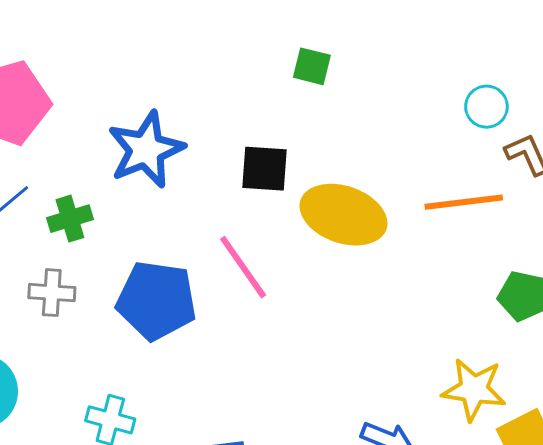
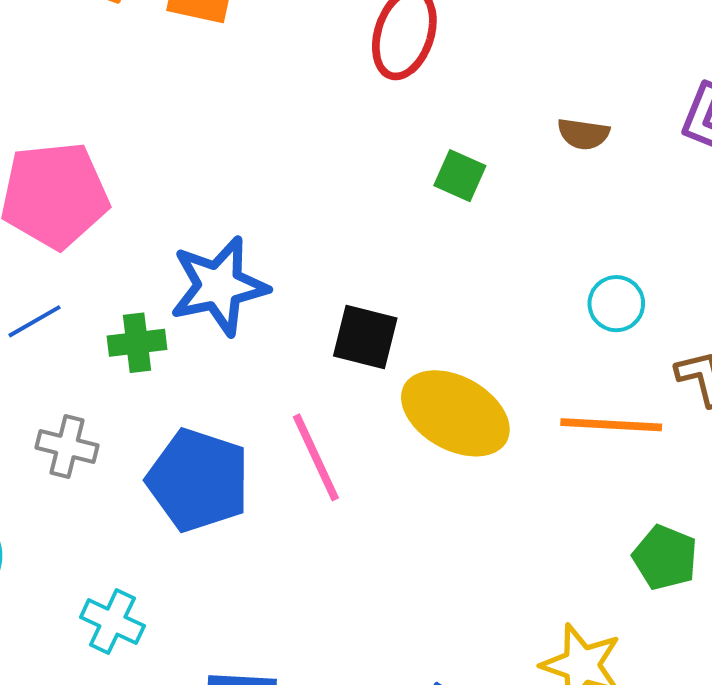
green square: (312, 66) -> (460, 176), moved
cyan circle: (486, 107) -> (616, 304), moved
green cross: (70, 219) -> (137, 343), moved

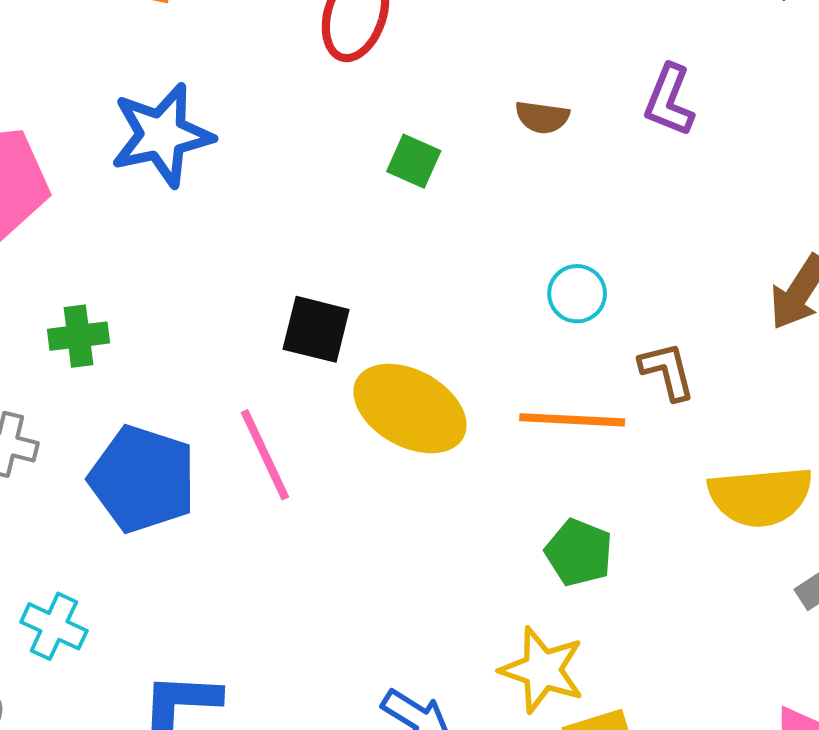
blue star: (219, 286) -> (162, 135), moved
green pentagon: (665, 558) -> (579, 553), moved

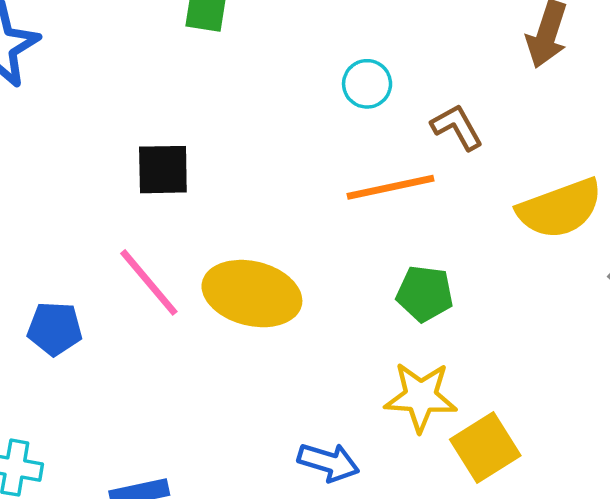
yellow ellipse: (410, 409) -> (252, 294), moved
blue pentagon: (143, 479) -> (55, 329), size x0.6

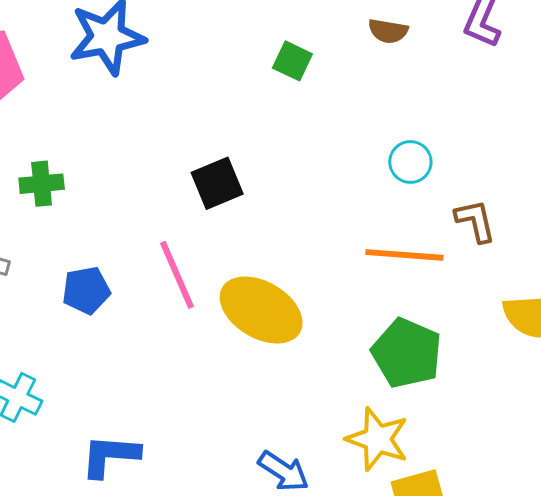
black square: (163, 170) -> (217, 183), turned -38
green pentagon: (425, 294) -> (407, 353), size x1.4
blue pentagon: (55, 329) -> (86, 290), turned -30

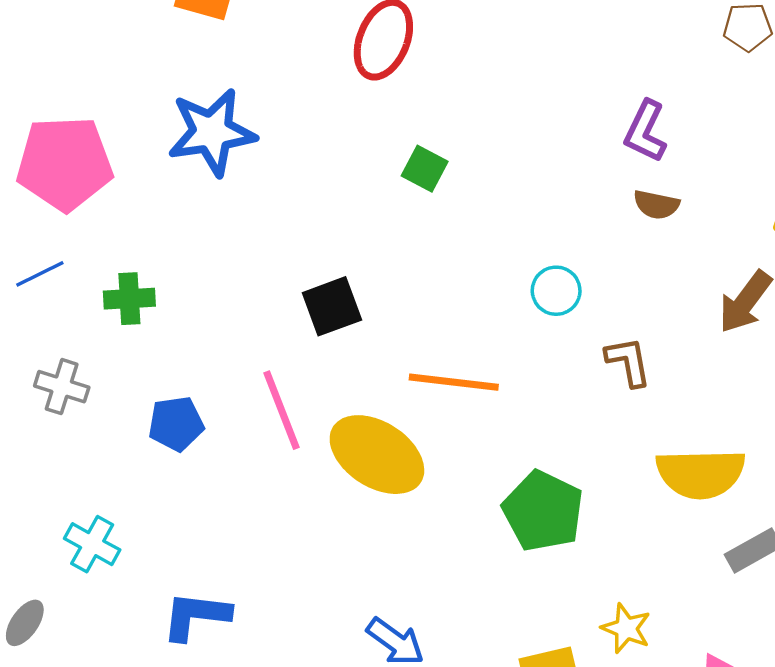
brown semicircle: (388, 31) -> (656, 205), moved
orange line: (404, 255) -> (454, 382), moved
yellow star: (377, 439) -> (626, 628), moved, size x0.7

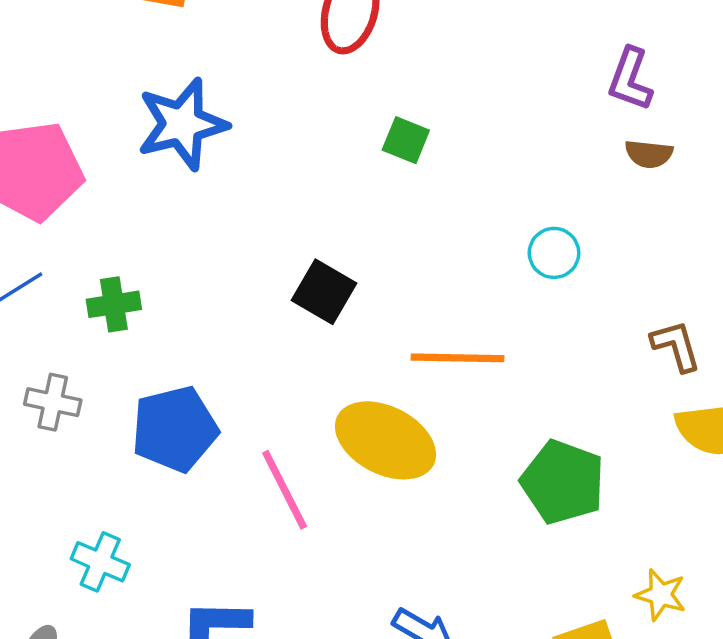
black square: (332, 306) -> (324, 292), turned -34
brown L-shape: (628, 362) -> (676, 346), moved
pink line: (281, 410) -> (285, 490), moved
blue pentagon: (176, 424) -> (175, 429), size x1.5

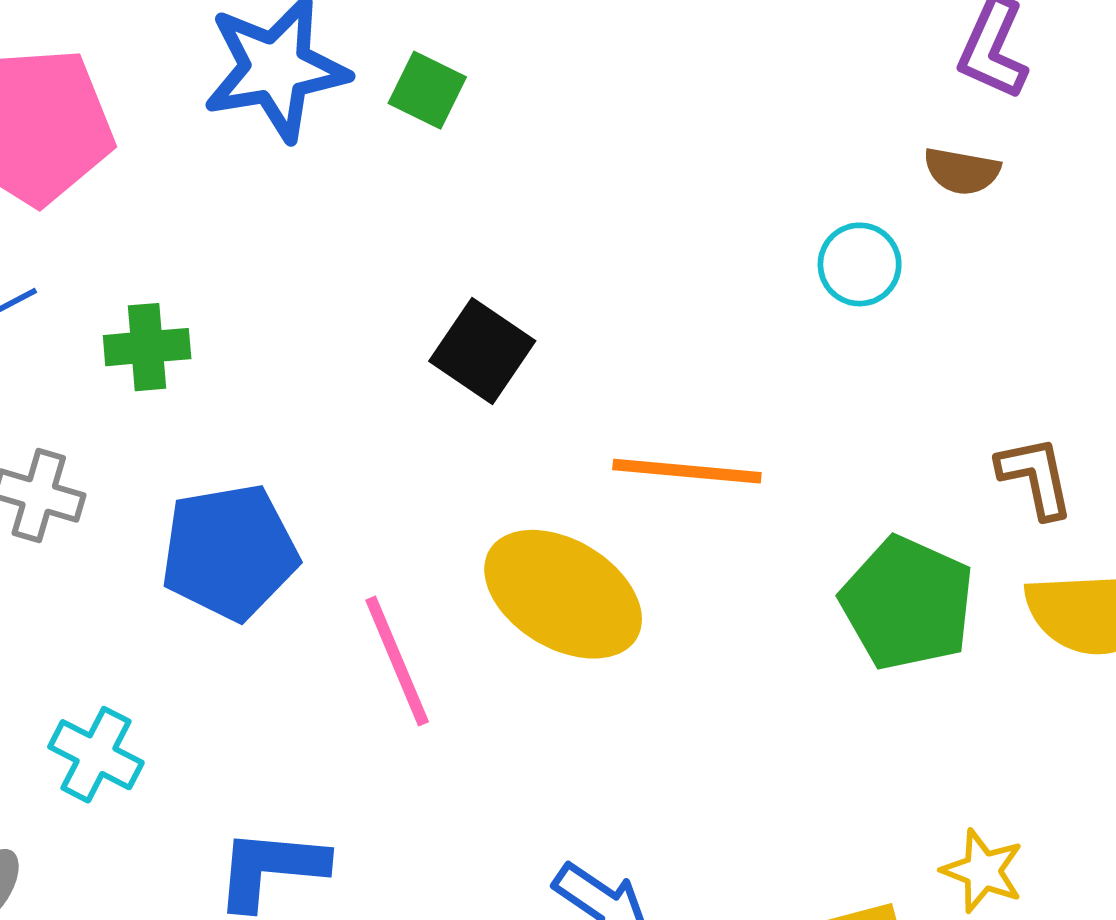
green square: (406, 140) -> (427, 90), moved
brown semicircle: (649, 154) -> (962, 171), moved
cyan circle: (554, 253) -> (860, 264), moved
green pentagon: (563, 482) -> (907, 603), moved

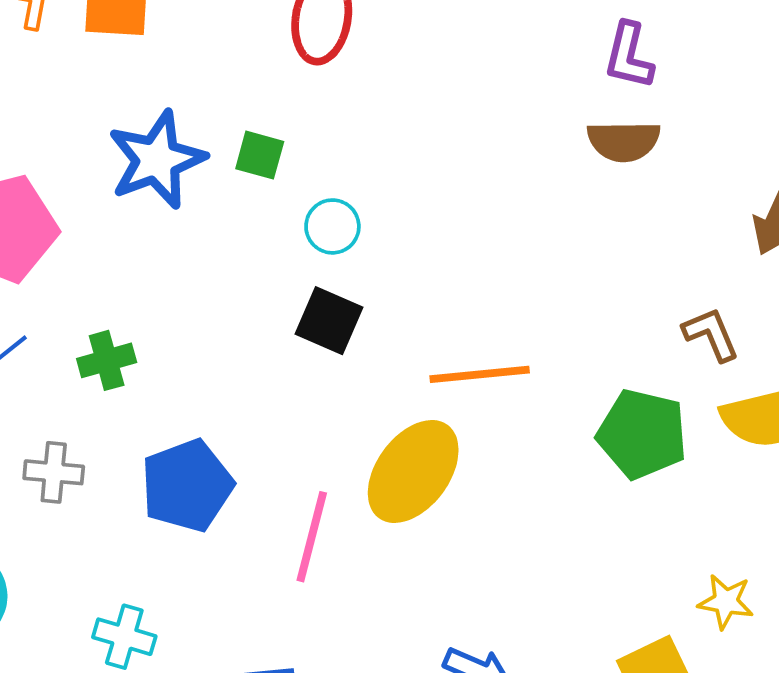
brown semicircle: (962, 171) -> (624, 141), size x1.4
cyan circle: (860, 264) -> (332, 226), moved
yellow ellipse: (563, 594) -> (413, 471), turned -74
pink line: (397, 661) -> (312, 537), turned 48

